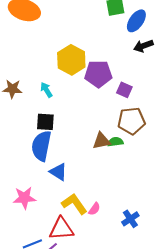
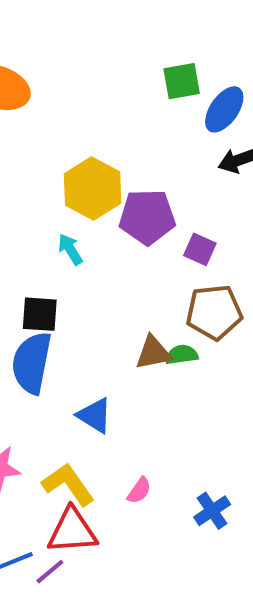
cyan arrow: (46, 90) -> (70, 249), moved
blue triangle: (58, 172) -> (95, 415), moved
yellow L-shape: (74, 204) -> (68, 484), moved

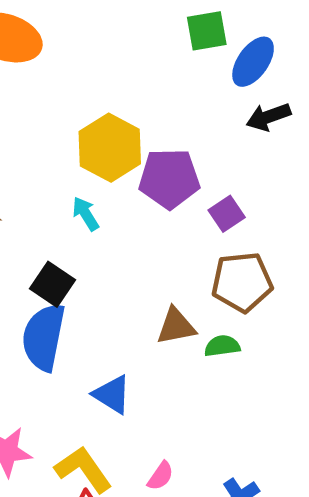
purple square: (200, 249) -> (227, 214), turned 32
black square: (40, 314) -> (52, 284), turned 30
green semicircle: (182, 355) -> (222, 346), moved

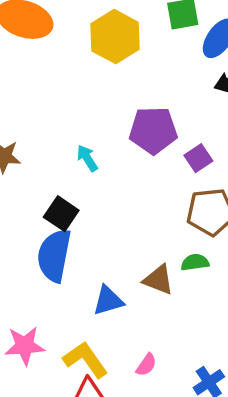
yellow hexagon: (110, 148) -> (115, 37), moved
brown triangle: (176, 326) -> (158, 280), moved, turned 32
blue triangle: (112, 394) -> (108, 301), turned -48

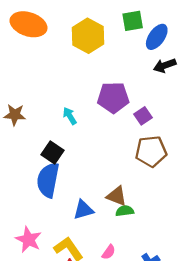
green semicircle: (195, 262) -> (125, 211), moved
pink star: (25, 346) -> (28, 240), turned 30

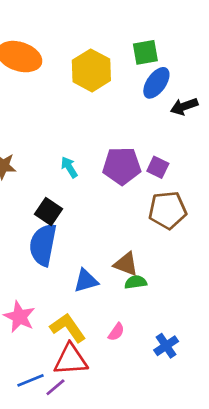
blue ellipse: (157, 37) -> (156, 83), moved
purple pentagon: (113, 98) -> (122, 166), moved
purple square: (143, 116) -> (158, 167), turned -30

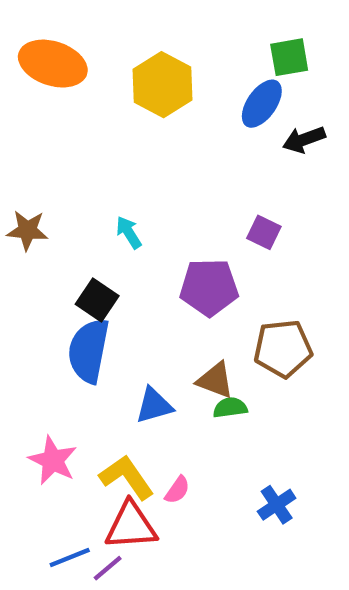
green square: (145, 52) -> (289, 57), moved
purple pentagon: (122, 166) -> (209, 287), moved
brown pentagon: (167, 210) -> (283, 349), moved
pink semicircle: (116, 332) -> (177, 490), moved

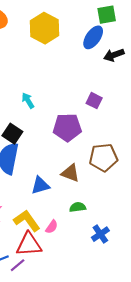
green semicircle: (230, 408) -> (78, 207), moved

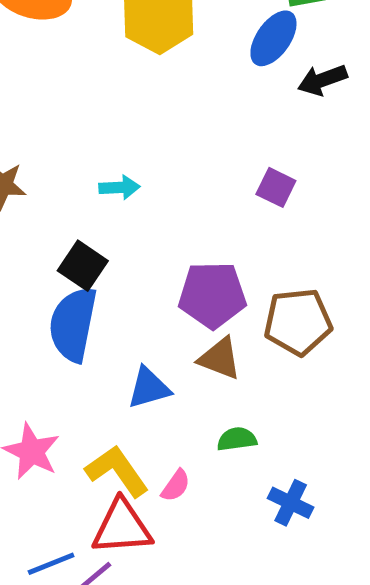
cyan arrow: (28, 101) -> (119, 187), turned 119
purple pentagon: (67, 127) -> (212, 295), moved
blue cross: (100, 234) -> (291, 503), turned -30

